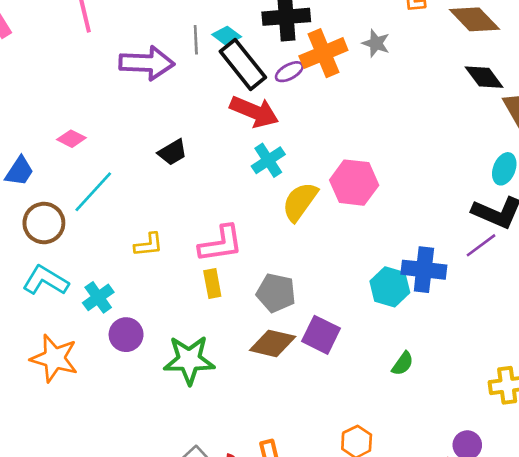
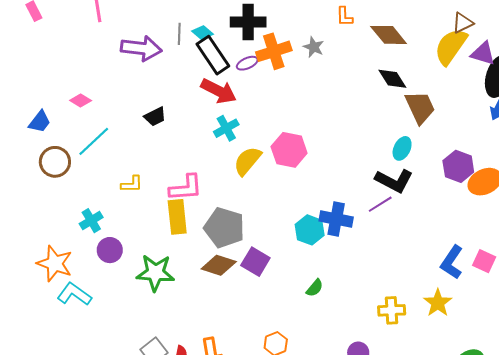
cyan L-shape: (46, 280) -> (74, 294), moved
yellow rectangle: (212, 283) -> (177, 217), size x1.6
gray pentagon: (276, 293) -> (224, 228), size x1.4

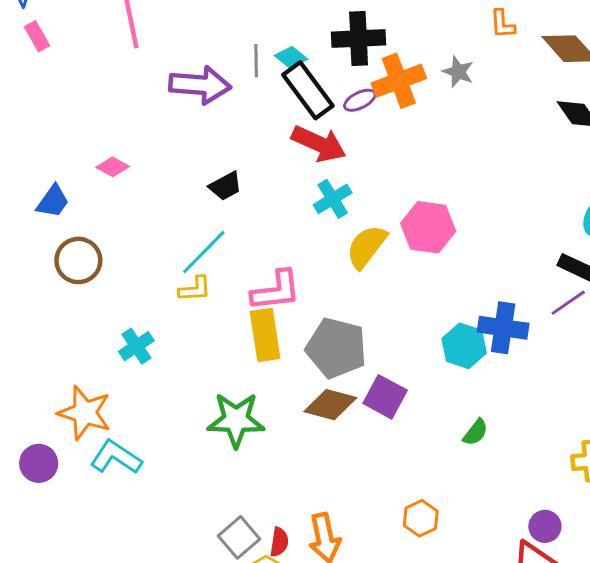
cyan line: (94, 141) -> (204, 252), moved
purple circle: (110, 250) -> (39, 463), moved

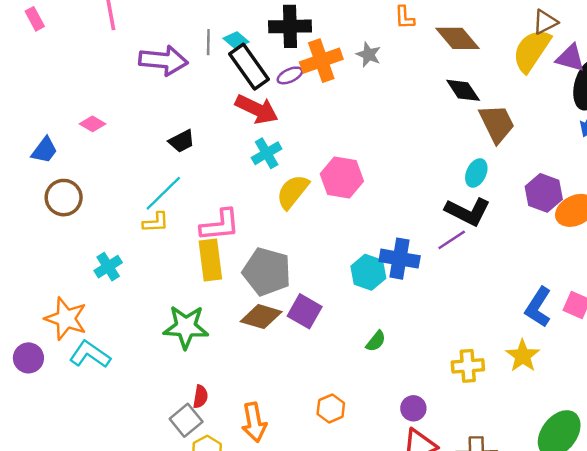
purple circle: (545, 526) -> (413, 408), moved
red semicircle: (279, 542) -> (200, 397), moved

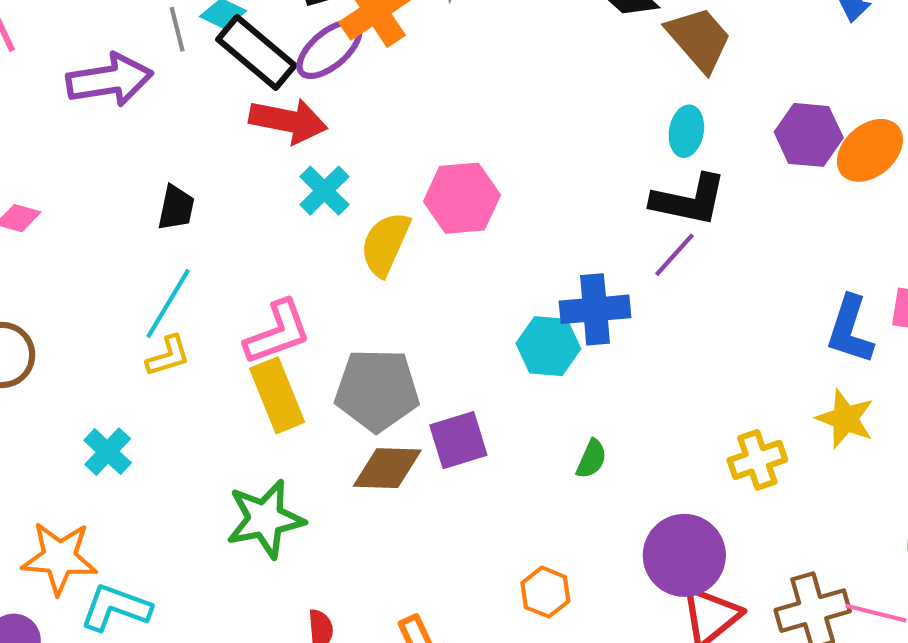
purple ellipse: (290, 75) -> (329, 49), size x1.6
black trapezoid: (182, 141) -> (176, 208), turned -36
purple square: (305, 311) -> (458, 440), turned -32
purple circle: (413, 408) -> (684, 555), size x1.8

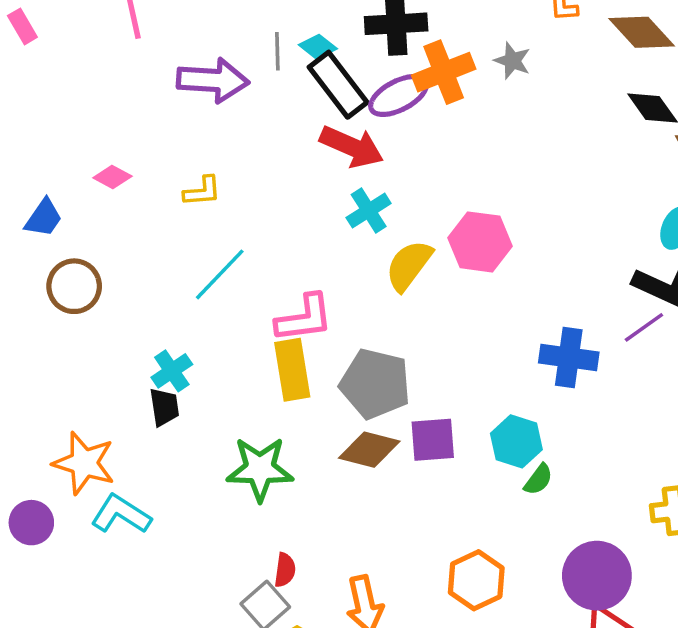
black trapezoid: (176, 208) -> (164, 407), moved, turned -33
cyan hexagon: (548, 346) -> (516, 441), moved
yellow L-shape: (168, 356) -> (202, 191), moved
cyan cross: (108, 452) -> (172, 371), moved
orange hexagon: (545, 592) -> (476, 580), size x1.4

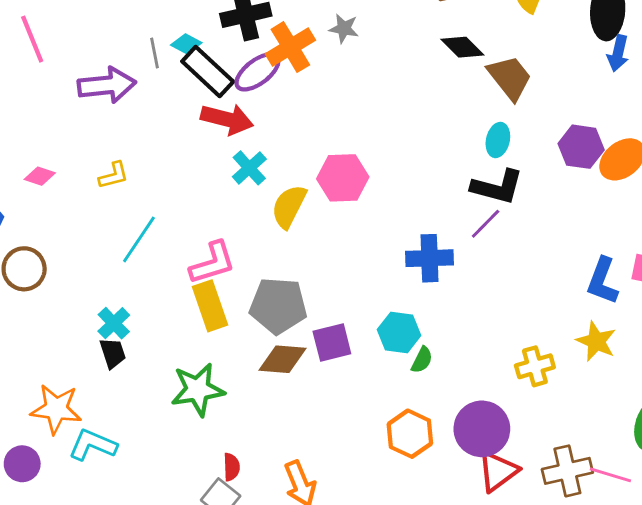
orange hexagon: (476, 580) -> (410, 434), moved

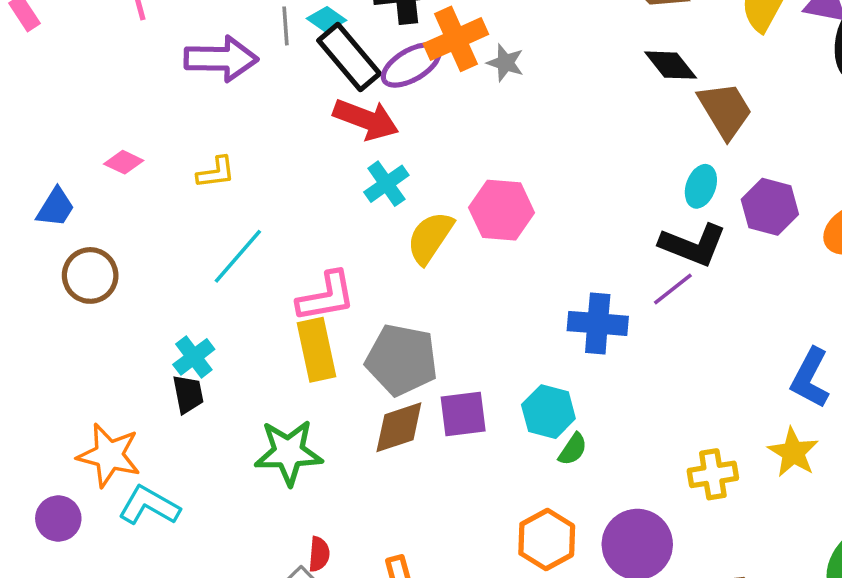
gray star: (344, 29) -> (505, 63), moved
purple hexagon: (581, 147) -> (770, 207), moved
brown diamond: (283, 359) -> (399, 427), turned -30

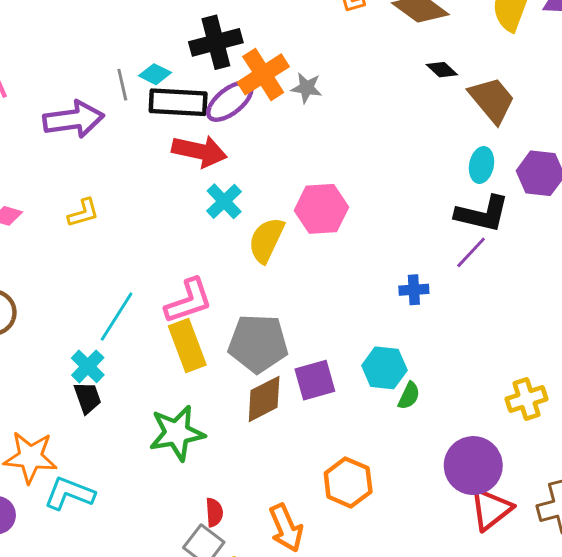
black rectangle: (349, 57) -> (178, 102), turned -38
black diamond: (671, 65) -> (442, 70), size x0.7
cyan line: (238, 256) -> (117, 317), moved
blue cross: (598, 323) -> (414, 290), size x0.6
orange hexagon: (547, 540) -> (348, 482), moved

